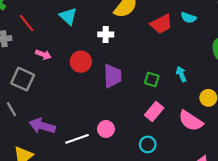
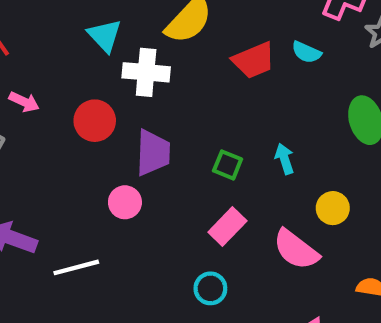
cyan triangle: (68, 16) -> (105, 36), moved
white cross: (106, 34) -> (146, 72), size x1.5
pink circle: (106, 129) -> (125, 202), moved

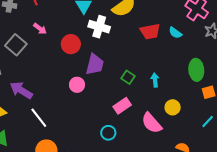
white line: (76, 267) -> (39, 118), moved, turned 55

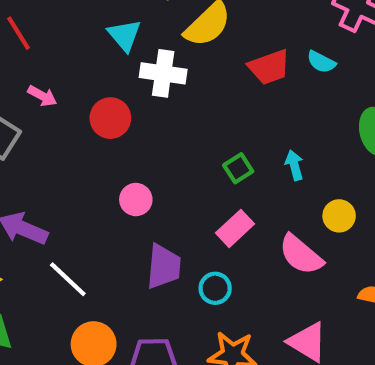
purple trapezoid: (95, 64) -> (164, 267), moved
green square: (128, 77) -> (238, 168), turned 32

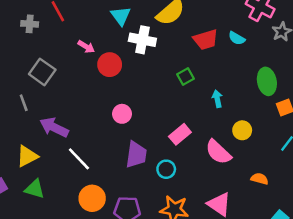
pink arrow: (42, 96) -> (86, 47), moved
green square: (238, 168) -> (186, 76), moved

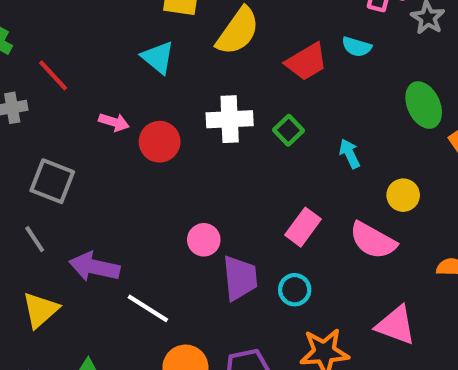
white cross: (142, 40) -> (230, 119), moved
pink circle: (122, 114) -> (204, 240), moved
yellow triangle: (27, 156) -> (40, 310), moved

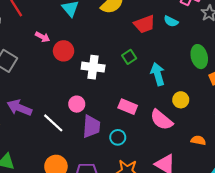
white cross: (230, 119) -> (93, 67), moved
cyan arrow: (350, 154) -> (158, 74), size x1.5
pink rectangle: (303, 227) -> (128, 107), turned 66
white line: (148, 308) -> (53, 123), moved

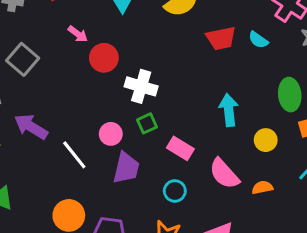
green square: (129, 57) -> (147, 123), moved
yellow circle: (181, 100) -> (266, 140), moved
cyan circle: (118, 137) -> (175, 191), moved
orange semicircle: (198, 140) -> (262, 187), moved, turned -32

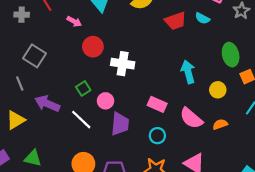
pink arrow: (78, 34) -> (74, 21), moved
green square: (147, 123) -> (83, 88), moved

